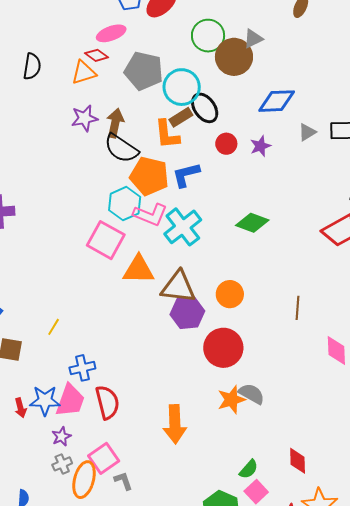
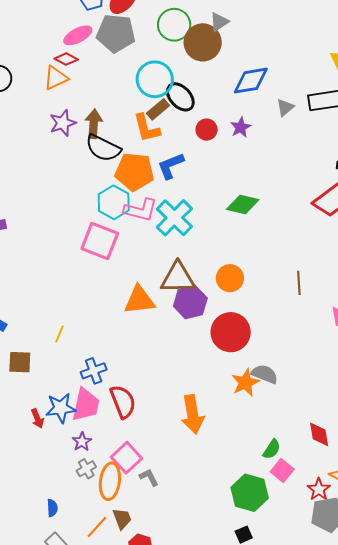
gray pentagon: (144, 71) -> (116, 33), moved
orange triangle: (139, 270) -> (139, 300), moved

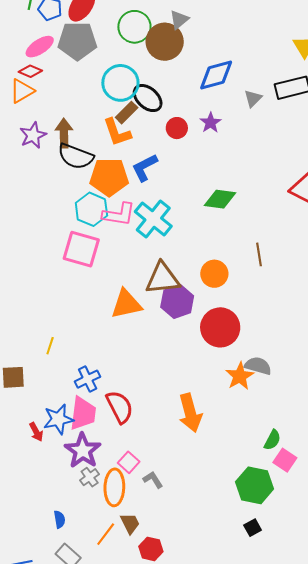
brown line: (299, 283) -> (259, 254), moved
purple star: (82, 442) -> (83, 451), size x1.8
pink square: (126, 458) -> (129, 462), size x0.7

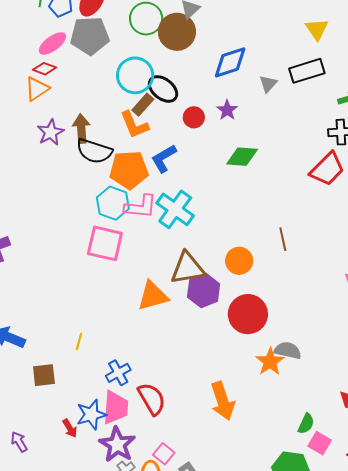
green diamond: (220, 199) -> (242, 157), moved

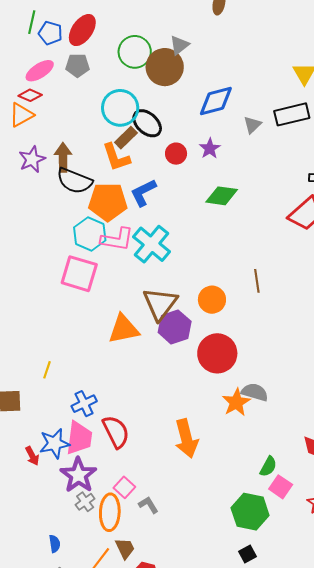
gray pentagon: (90, 36) -> (77, 65), size x0.6
brown triangle: (188, 268) -> (160, 304), turned -48

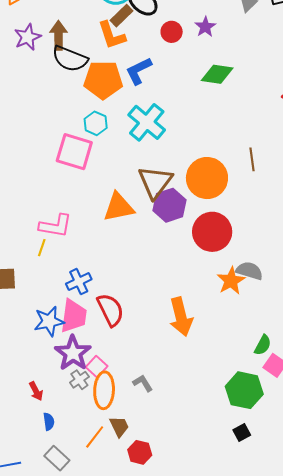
cyan hexagon: (90, 234) -> (96, 123), moved, size x0.7
pink L-shape: (117, 239) -> (55, 226), moved
orange circle: (212, 300) -> (207, 178), size x1.5
red arrow: (32, 456) -> (36, 391), moved
pink square: (124, 487) -> (97, 367), moved

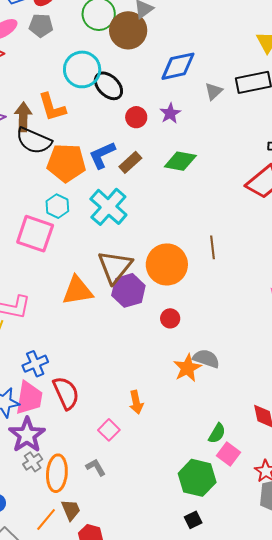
brown rectangle: (122, 16) -> (130, 162), moved
orange L-shape: (112, 35) -> (52, 107), moved
red circle: (212, 232) -> (170, 318), size x0.5
orange arrow: (181, 317) -> (136, 402), size x0.6
pink square: (97, 367) -> (109, 430), moved

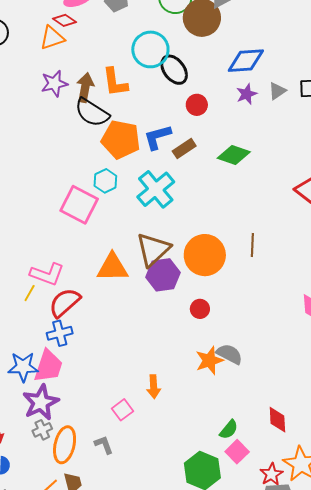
purple star: (170, 113) -> (247, 94), moved
red semicircle: (66, 393) -> (65, 303), moved, turned -116

